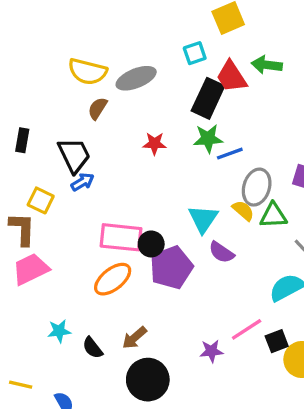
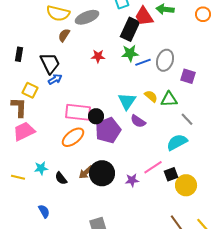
gray ellipse: (257, 187) -> (165, 60), moved
black circle: (148, 380) -> (102, 173), moved
yellow line: (21, 385) -> (18, 177), moved

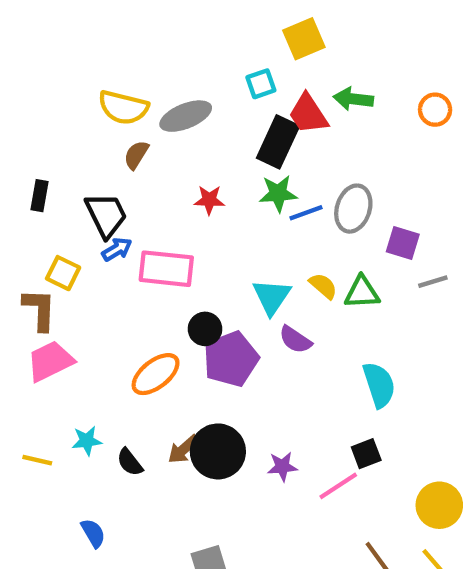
pink rectangle: (78, 112) -> (166, 269), moved
gray line: (187, 119) -> (433, 282), moved, turned -64
cyan semicircle: (177, 142) -> (379, 385), turned 100
pink line: (153, 167) -> (338, 486), moved
yellow circle: (186, 185) -> (439, 505), moved

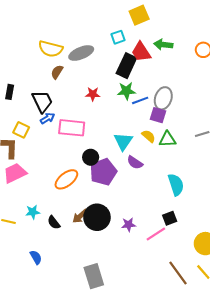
purple square: (403, 243) -> (158, 115), moved

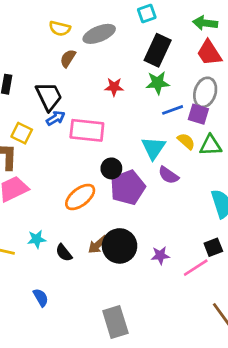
yellow semicircle: (51, 49) -> (60, 28), size x0.7
red trapezoid: (141, 52) -> (209, 53), moved
blue line: (140, 100) -> (173, 110), moved

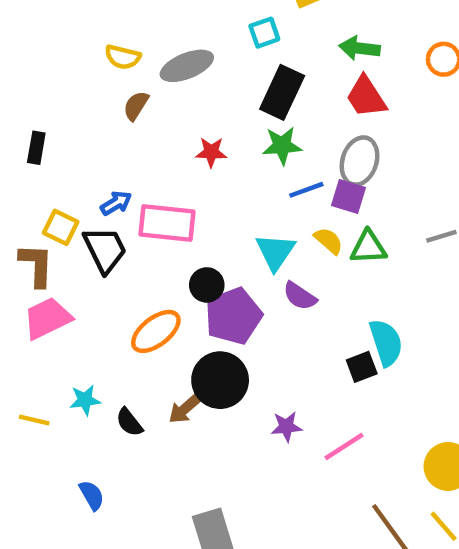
black trapezoid: (49, 96) -> (105, 250), moved
black circle: (120, 246) -> (220, 380), moved
black square: (213, 247) -> (362, 367), moved

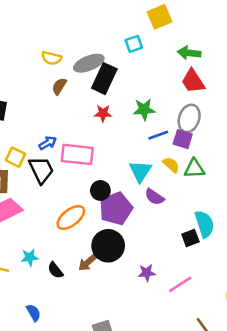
black rectangle: (282, 92) -> (104, 79), moved

